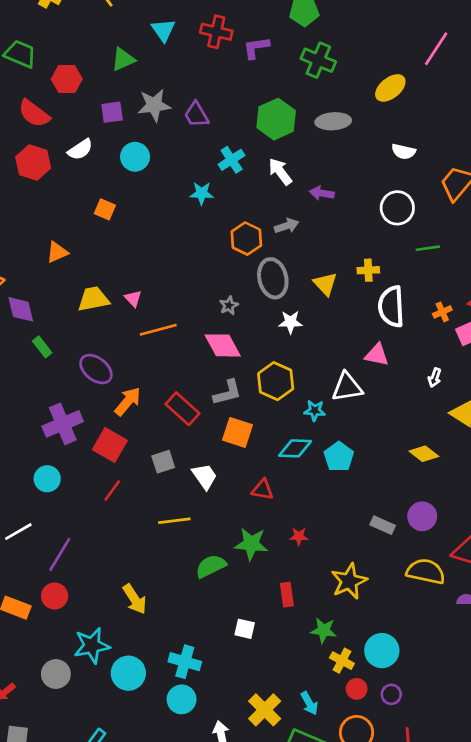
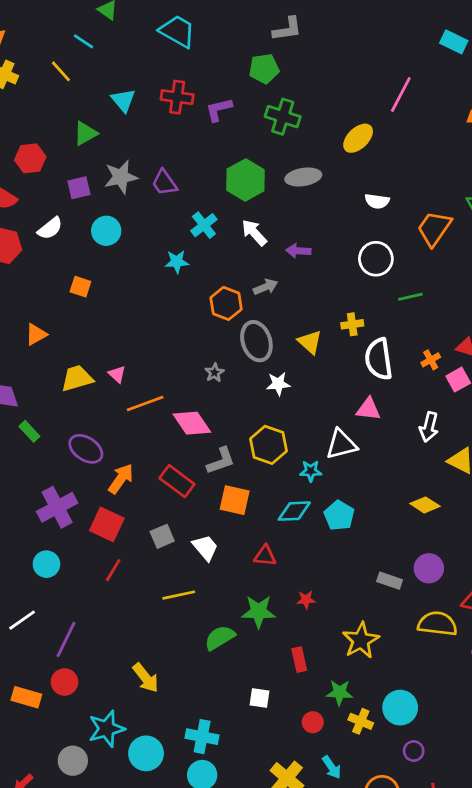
pink diamond: (223, 345) -> (192, 423), moved
white arrow: (435, 378) -> (429, 427), size x1.5
red circle: (357, 689) -> (313, 722), moved

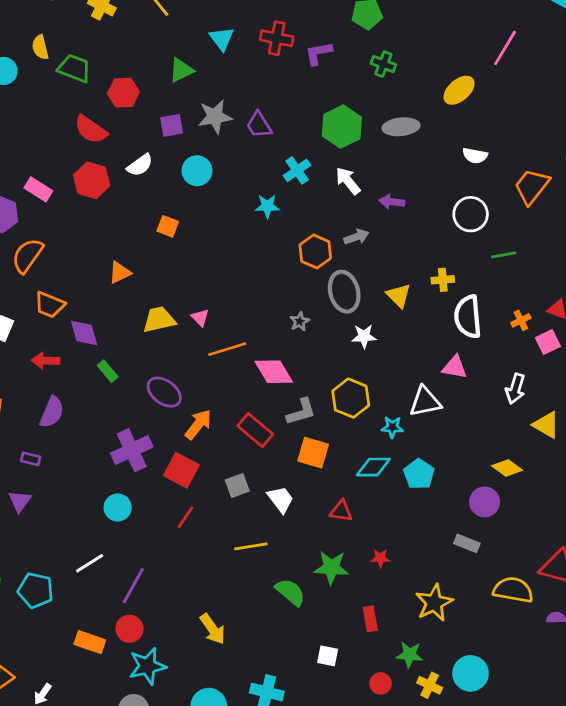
green cross: (283, 117) -> (383, 64), size x0.7
purple circle: (429, 568) -> (485, 502), moved
green semicircle: (220, 638) -> (290, 592), turned 68
cyan star: (107, 729) -> (147, 666), moved

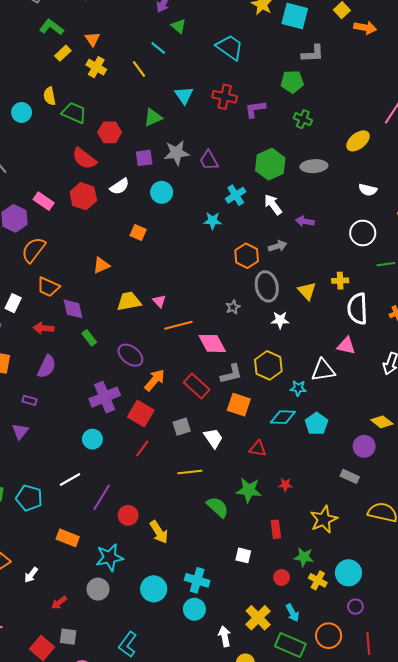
red circle: (130, 629) -> (128, 515), moved

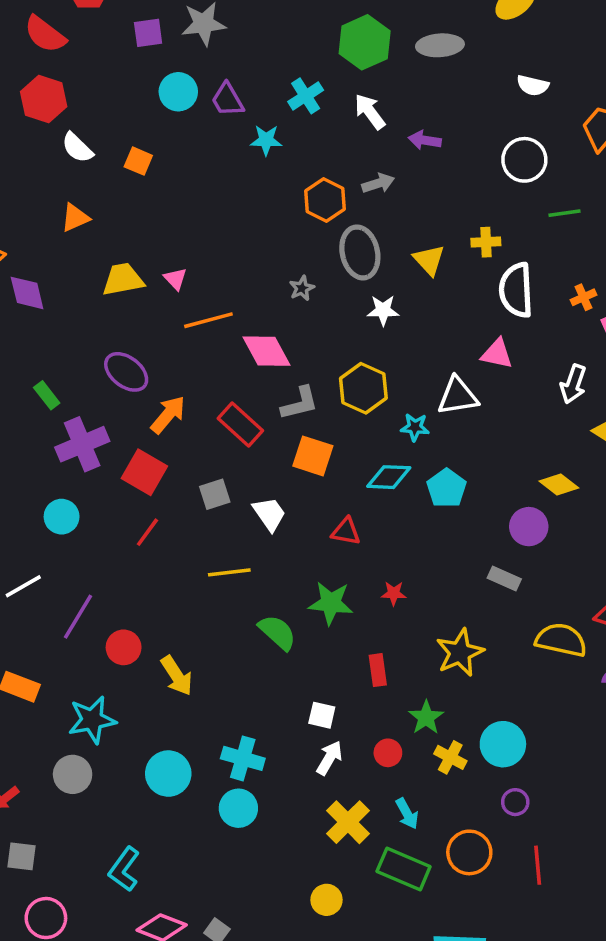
purple trapezoid: (209, 160) -> (227, 100), moved
white semicircle: (120, 186) -> (77, 148), moved, turned 78
green rectangle: (89, 338) -> (47, 395), moved
green star: (304, 557) -> (426, 717), turned 30
white arrow: (225, 636) -> (329, 758), moved, turned 42

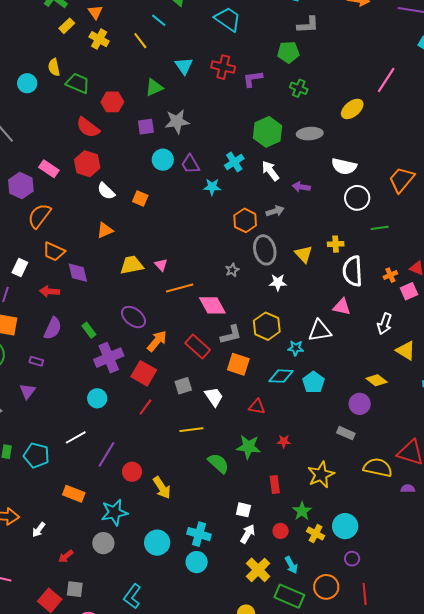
white semicircle: (533, 85) -> (344, 166), moved, size x1.4

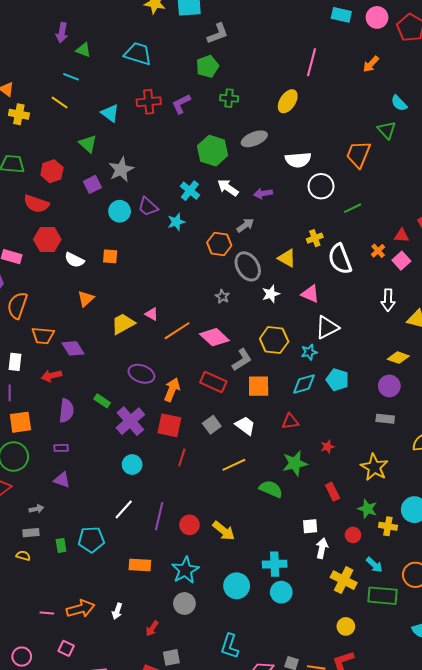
green triangle: (154, 87) -> (88, 144), turned -36
pink triangle: (342, 307) -> (310, 294), moved, turned 30
purple triangle: (27, 391) -> (62, 480), turned -30

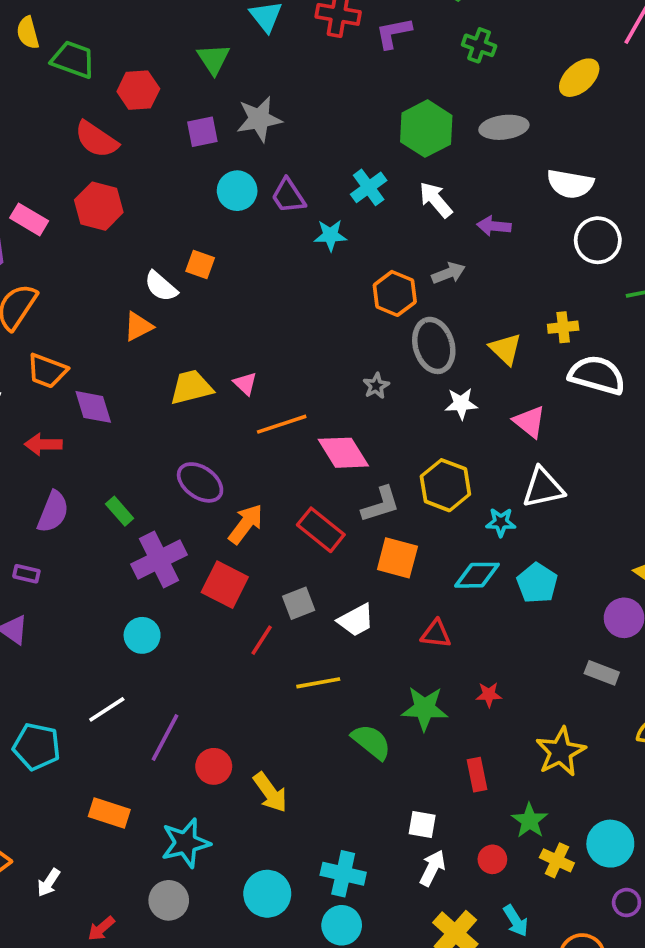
white semicircle: (340, 259) -> (597, 375), turned 112
white semicircle: (74, 260) -> (161, 286), moved
white trapezoid: (245, 426) -> (356, 620), turned 100
red line: (182, 458) -> (262, 640), moved

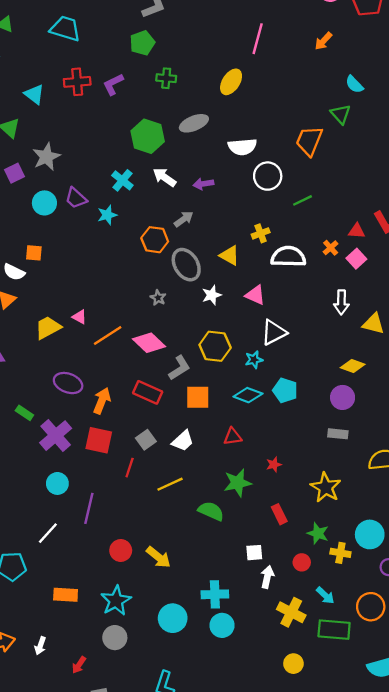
cyan diamond: (477, 575) -> (248, 395), turned 36
purple line: (165, 737) -> (89, 508), moved

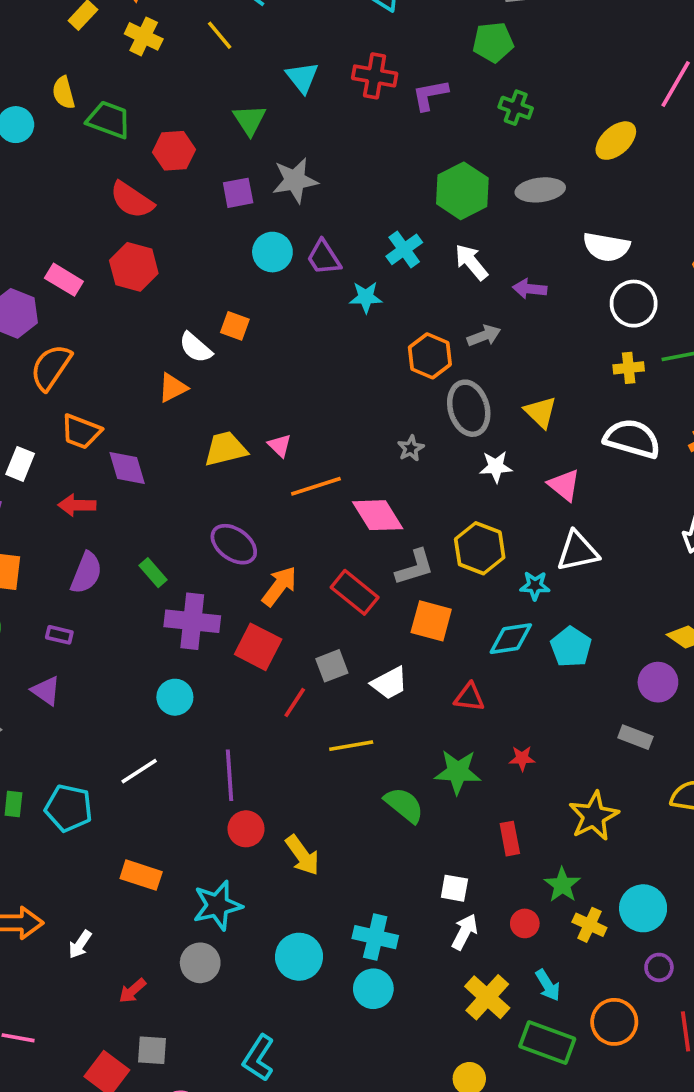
yellow cross: (261, 233) -> (629, 368), moved
cyan diamond: (248, 395) -> (511, 639), turned -44
purple cross: (56, 436) -> (192, 621), turned 32
purple line: (89, 508) -> (230, 775), moved, turned -32

